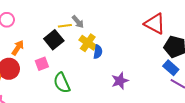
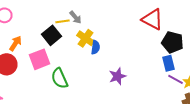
pink square: (42, 64) -> (39, 59), size x1.5
blue rectangle: (171, 68) -> (168, 63), turned 35

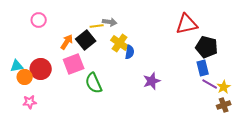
gray arrow: (75, 17) -> (110, 22), turned -40
red triangle: (152, 19) -> (187, 24), turned -40
orange arrow: (15, 43) -> (67, 42), moved

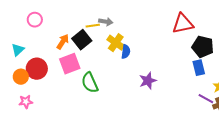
cyan triangle: (17, 66) -> (18, 50), moved, turned -32
purple line: (210, 84) -> (206, 99), moved

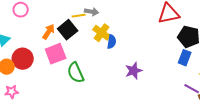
blue rectangle: (199, 68) -> (185, 58), turned 35

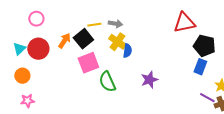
gray arrow: (92, 12) -> (115, 24), moved
pink square: (56, 54) -> (88, 63), moved
red circle: (23, 59) -> (38, 49), moved
green semicircle: (76, 73) -> (107, 82), moved

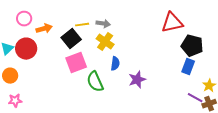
orange arrow: (64, 41) -> (44, 29), moved, turned 42
blue semicircle: (127, 51) -> (115, 64), moved

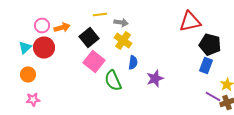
pink circle: (24, 19) -> (42, 26), moved
yellow line: (82, 25) -> (100, 14), moved
pink square: (76, 63) -> (94, 62), turned -30

